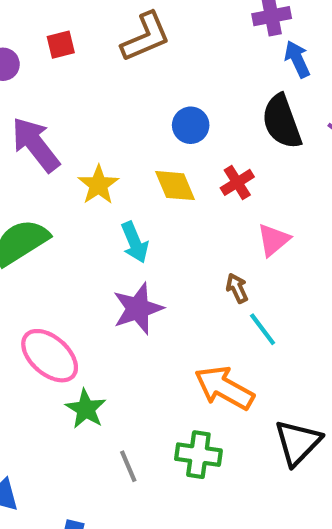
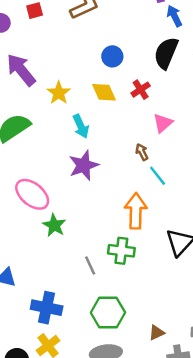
black semicircle: (282, 122) -> (166, 53), turned 44
orange arrow: (224, 388) -> (136, 211), turned 64
gray line: (128, 466) -> (90, 265), moved

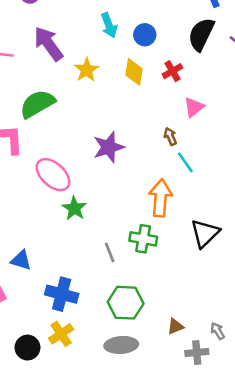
yellow diamond: (104, 92) -> (134, 72), turned 30
cyan arrow: (81, 126) -> (109, 25), moved

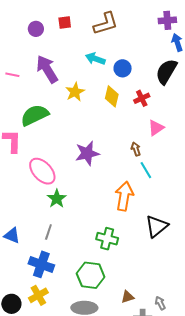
cyan arrow: (109, 25) -> (95, 59), turned 126
green cross: (143, 239) -> (107, 239), moved
gray line: (110, 252) -> (48, 232), moved, turned 35

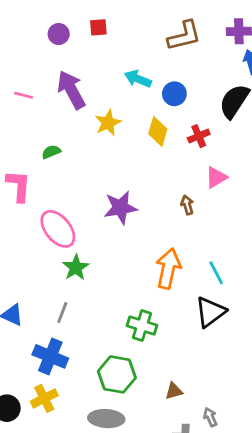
brown L-shape: (106, 24) -> (184, 36), moved
green semicircle: (35, 115) -> (51, 152), size x0.5
cyan line: (146, 170) -> (216, 273), moved
brown triangle: (128, 297) -> (174, 391), moved

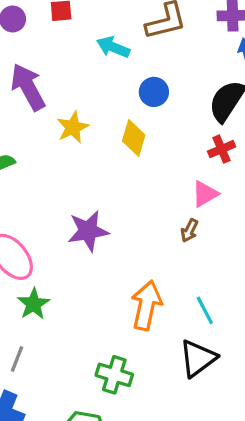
cyan arrow: (138, 79) -> (113, 47), moved
red cross: (199, 136) -> (222, 149), moved
brown arrow: (187, 205) -> (189, 230), moved, turned -138

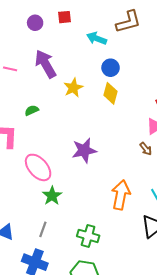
blue circle: (154, 92) -> (111, 68), moved
brown arrow: (189, 230) -> (146, 149), turned -64
green cross: (114, 375) -> (88, 236), moved

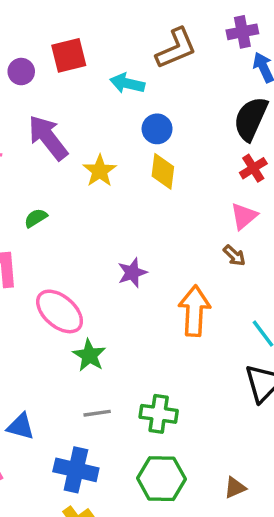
red square: (64, 17) -> (69, 55), size x1.5
purple star: (84, 150) -> (132, 273), size x0.7
orange arrow: (121, 195) -> (194, 311), moved
gray line: (43, 229) -> (97, 413), moved, turned 70

